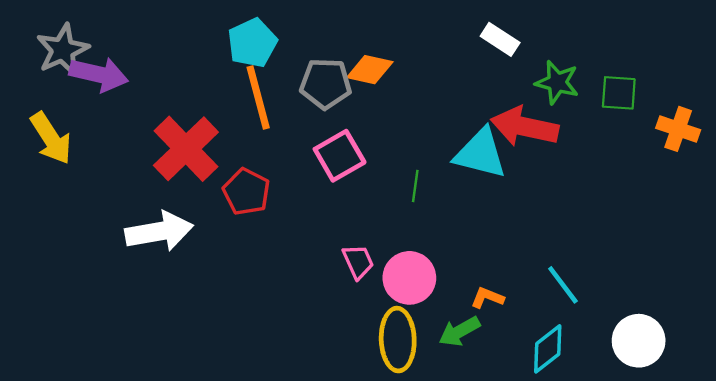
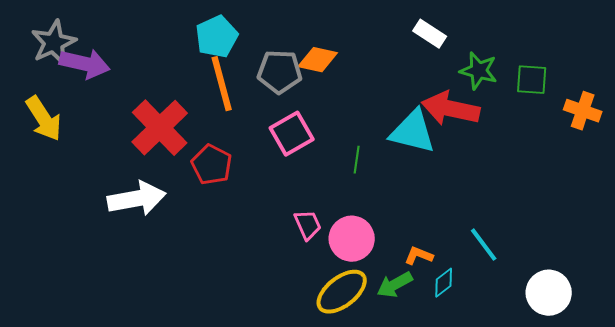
yellow ellipse: (398, 340) -> (342, 292), turned 54
cyan diamond: (548, 349) -> (444, 283), moved, size x0.7

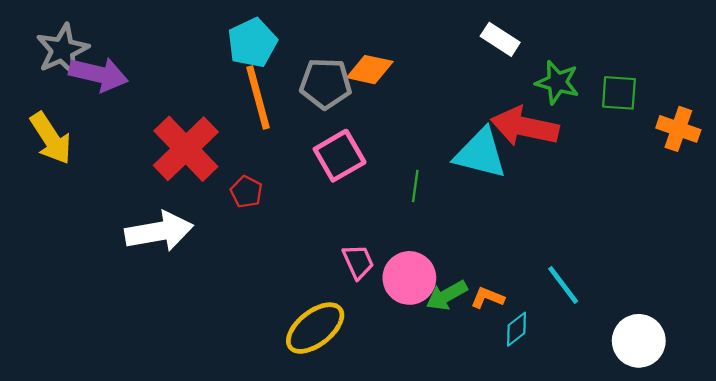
red pentagon: (212, 165) -> (246, 192), size x0.7
green arrow: (395, 285) -> (447, 295), moved
yellow ellipse: (342, 292) -> (315, 328), moved

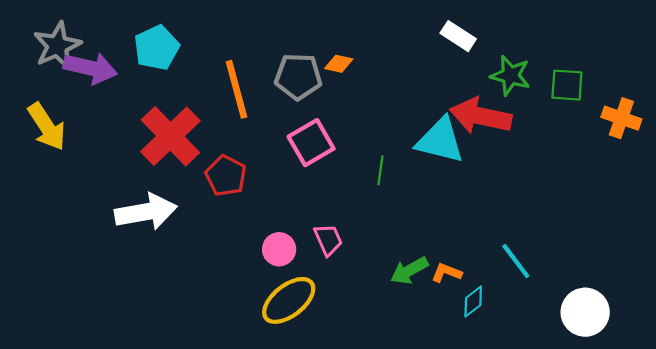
cyan pentagon: (252, 43) -> (156, 48), moved
orange diamond: (370, 70) -> (339, 64), size x0.7
red pentagon: (246, 192) -> (226, 176), size x1.4
pink circle: (409, 278) -> (279, 249), moved, size x0.7

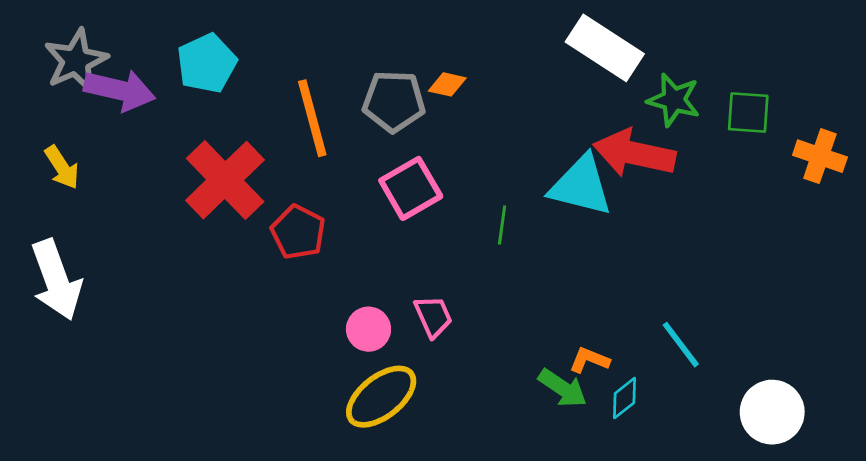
white rectangle: (458, 36) -> (605, 48), size x1.6
yellow arrow: (47, 127) -> (62, 167), size x0.7
white arrow: (146, 212) -> (56, 280), moved, turned 80
green arrow: (409, 271) -> (563, 388), moved, turned -117

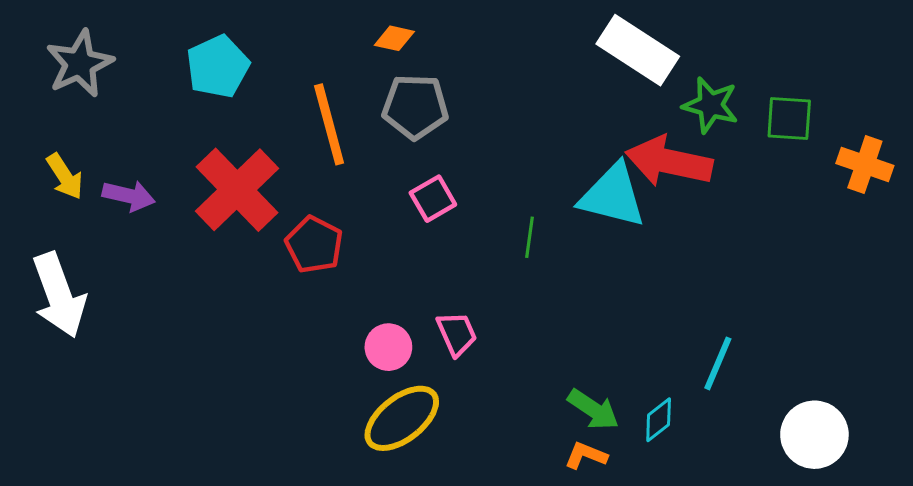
orange diamond: (447, 84) -> (394, 38), moved
purple arrow: (120, 90) -> (129, 196), moved, size x0.7
pink square: (411, 188) -> (433, 199), size x0.7
cyan line: (681, 345) -> (718, 363), turned 60
orange L-shape: (589, 360) -> (586, 455), moved

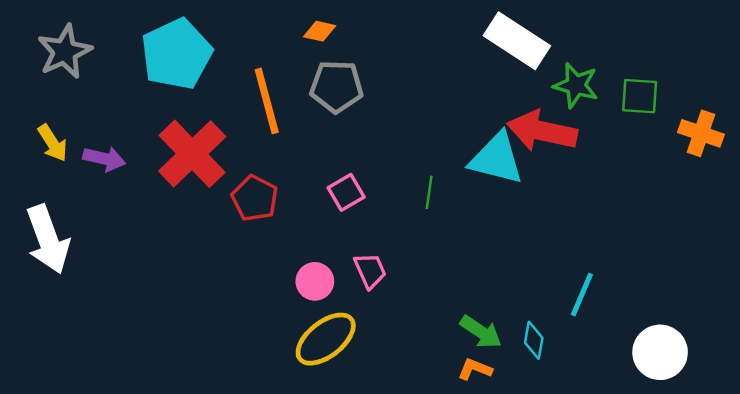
cyan pentagon: (218, 67) -> (177, 54), size x1.4
pink square: (433, 199) -> (346, 192), moved
cyan diamond: (659, 420) -> (534, 340), turned -42

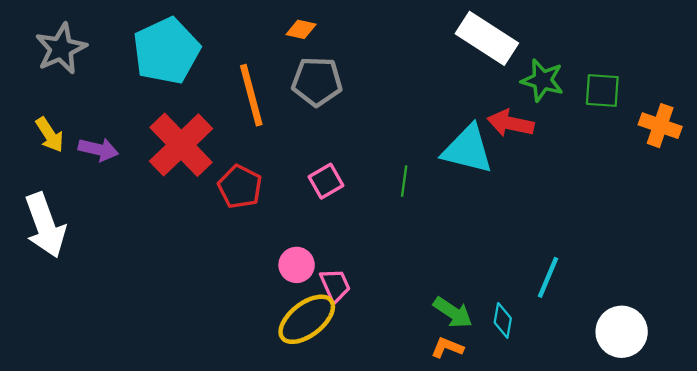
red arrow: (542, 131) -> (511, 123), size x0.7
pink trapezoid: (370, 271) -> (335, 285), moved

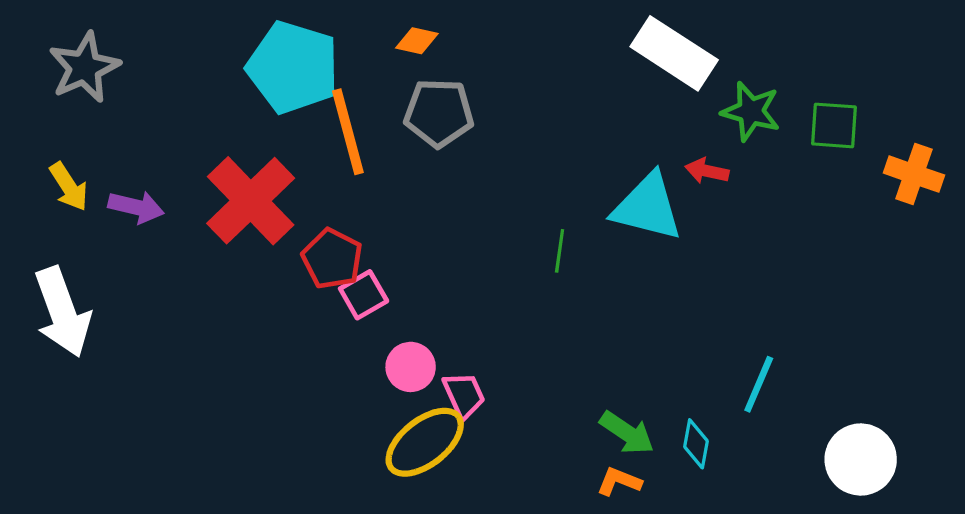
cyan pentagon: (166, 51) -> (293, 67), moved, turned -30
red arrow: (511, 123) -> (707, 171), size x0.7
pink square: (326, 181) -> (364, 295), moved

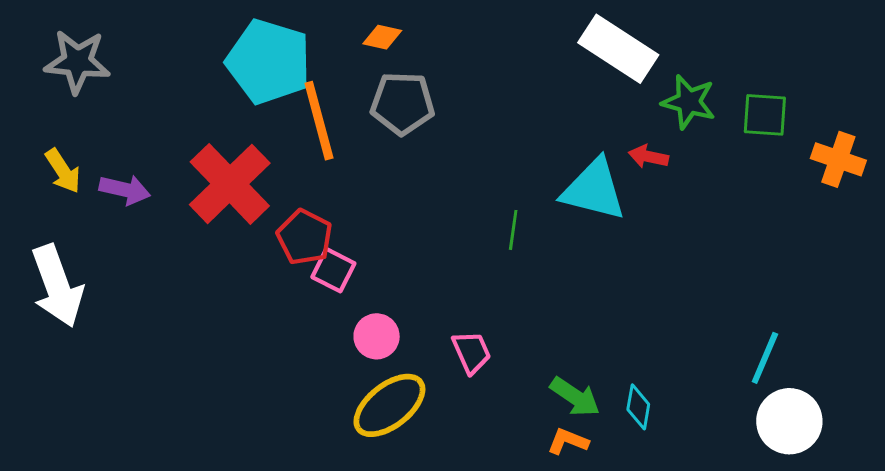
gray star: (84, 67) -> (77, 62), turned 30
pink square: (364, 295) -> (333, 270), turned -33
cyan line: (759, 384) -> (765, 358), moved
pink trapezoid: (464, 395) -> (471, 352), moved

